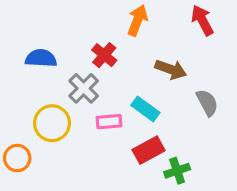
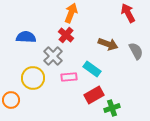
orange arrow: (137, 20) -> (71, 13), moved
gray semicircle: (207, 103) -> (136, 51), moved

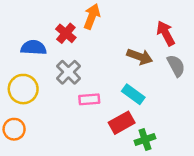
red arrow: (128, 13) -> (166, 33), moved
red cross: (66, 35) -> (66, 33), moved
cyan rectangle: (92, 69) -> (133, 94), moved
yellow circle: (33, 78) -> (23, 89), moved

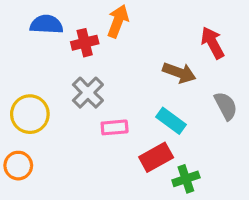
red cross: (66, 33) -> (85, 43), turned 36
blue semicircle: (34, 48) -> (46, 24), moved
gray semicircle: (176, 66) -> (226, 106), moved

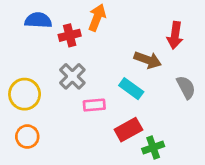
red arrow: (212, 43) -> (175, 35), turned -144
cyan rectangle: (171, 121) -> (131, 89), moved
orange circle: (18, 166) -> (27, 137), moved

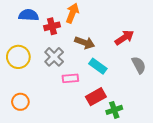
red arrow: (175, 35) -> (124, 38), moved, turned -132
brown arrow: (148, 60) -> (85, 43), moved
yellow circle: (25, 94) -> (18, 57), moved

